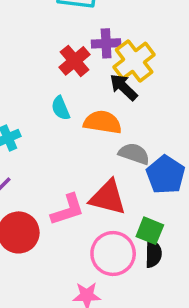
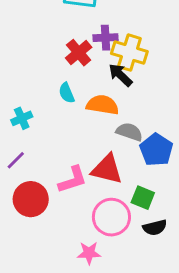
yellow cross: (134, 61) -> (129, 53), turned -36
black semicircle: (153, 253) -> (155, 228), moved, turned 75

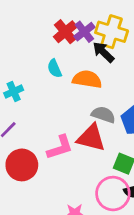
purple cross: (105, 38) -> (84, 32), moved, turned -35
gray semicircle: (129, 132) -> (103, 115), moved
pink circle: (111, 217) -> (113, 194), moved

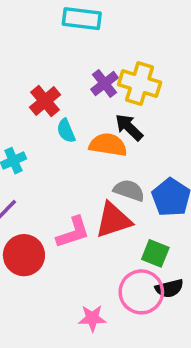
red cross: (65, 32) -> (45, 101), moved
black arrow: (103, 52) -> (129, 127), moved
red triangle: (91, 138) -> (113, 220), turned -32

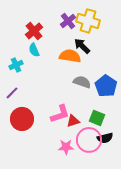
cyan semicircle: (66, 131) -> (34, 50), moved
red triangle: (113, 220) -> (73, 121), moved, size x0.6
pink L-shape: (73, 232) -> (60, 114), moved
pink star: (92, 318) -> (66, 147), moved

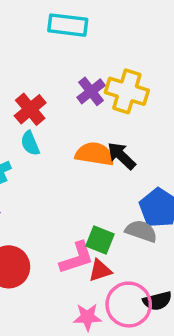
black arrow: (82, 46) -> (122, 156), moved
gray semicircle: (82, 82) -> (141, 231), moved
green square: (97, 118) -> (100, 240), moved

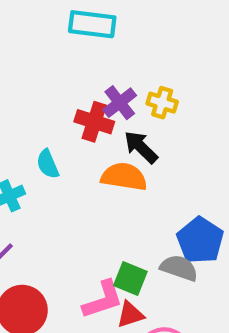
yellow cross: (127, 91) -> (162, 103), size x0.6
red cross: (30, 109) -> (94, 122), moved, turned -32
black arrow: (122, 156) -> (141, 147), moved

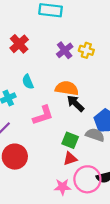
red cross: (94, 122) -> (19, 44), moved, turned 30
black arrow: (141, 147) -> (75, 103), moved
pink L-shape: (103, 300) -> (43, 115), moved

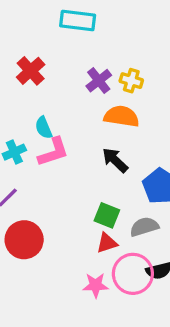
orange semicircle: (67, 88) -> (122, 116), moved
pink L-shape: (43, 115) -> (53, 152), moved
gray semicircle: (95, 135) -> (144, 227), moved, turned -36

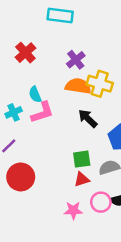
yellow cross: (131, 81) -> (100, 84), moved, size x1.5
orange semicircle: (122, 116) -> (78, 86), moved
green square: (107, 215) -> (82, 159), turned -30
pink circle: (133, 274) -> (101, 202), size x0.7

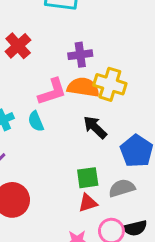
purple cross: (76, 60) -> (80, 55), turned 30
cyan semicircle: (35, 94) -> (36, 121), moved
pink L-shape: (42, 112) -> (52, 92), moved

